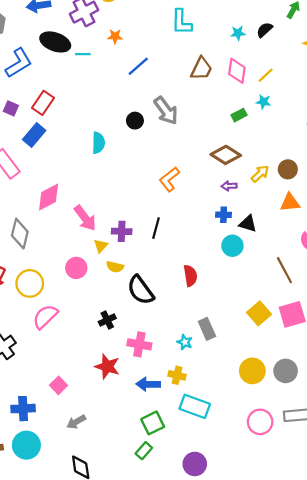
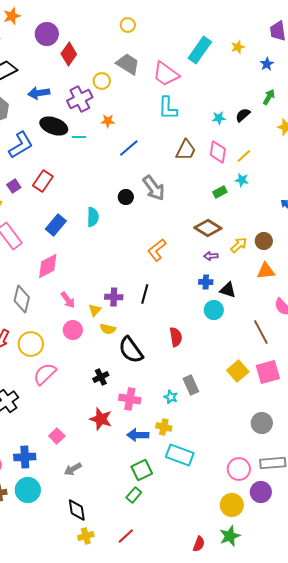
purple square: (11, 108) -> (14, 186), turned 32
blue rectangle: (34, 135) -> (56, 225), moved
pink arrow: (85, 218) -> (68, 300), moved, size x0.7
yellow circle: (252, 371) -> (232, 505), moved
purple circle: (195, 464) -> (261, 492), moved

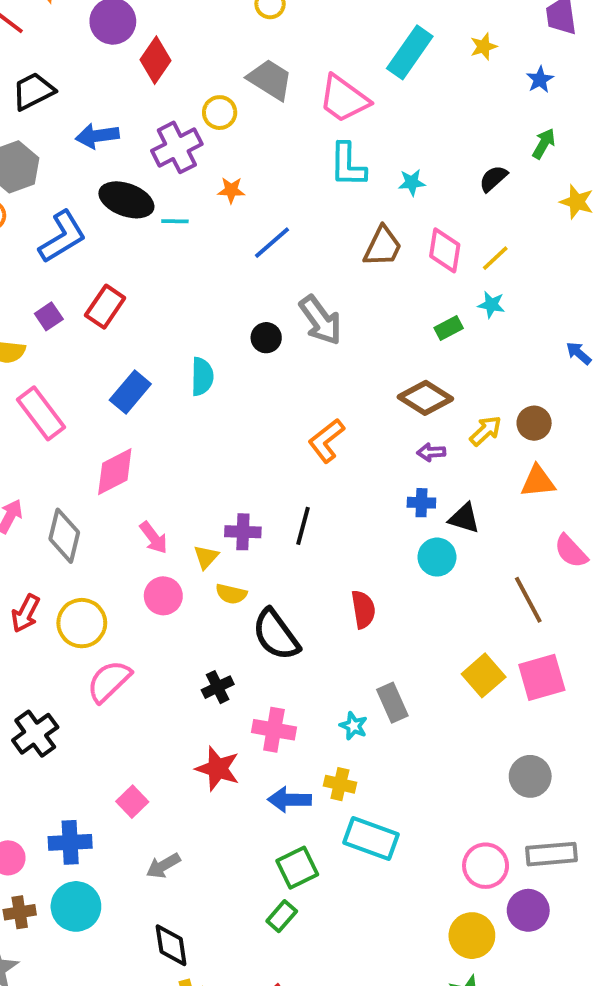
cyan star: (219, 118) -> (412, 182), moved

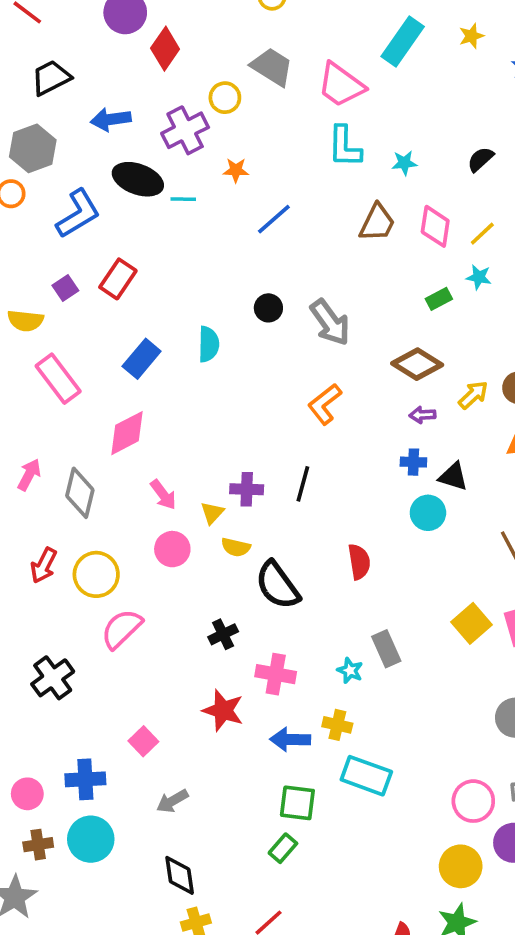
gray arrow: (321, 320) -> (330, 322), moved
green square: (297, 868) -> (297, 803), turned 33

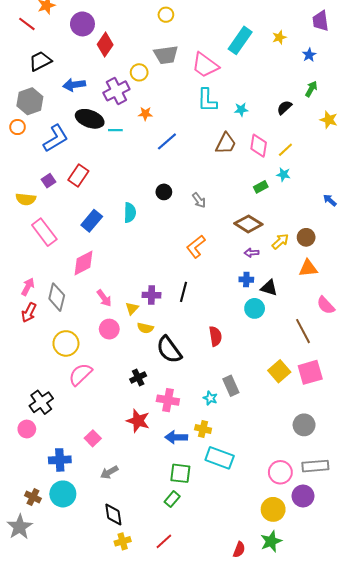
gray trapezoid: (272, 67) -> (166, 55), turned 140
gray arrow: (330, 322) -> (199, 200), size x0.6
red arrow: (44, 565) -> (29, 313), moved
pink circle: (27, 794) -> (27, 429), moved
brown cross: (38, 845) -> (33, 497), turned 35

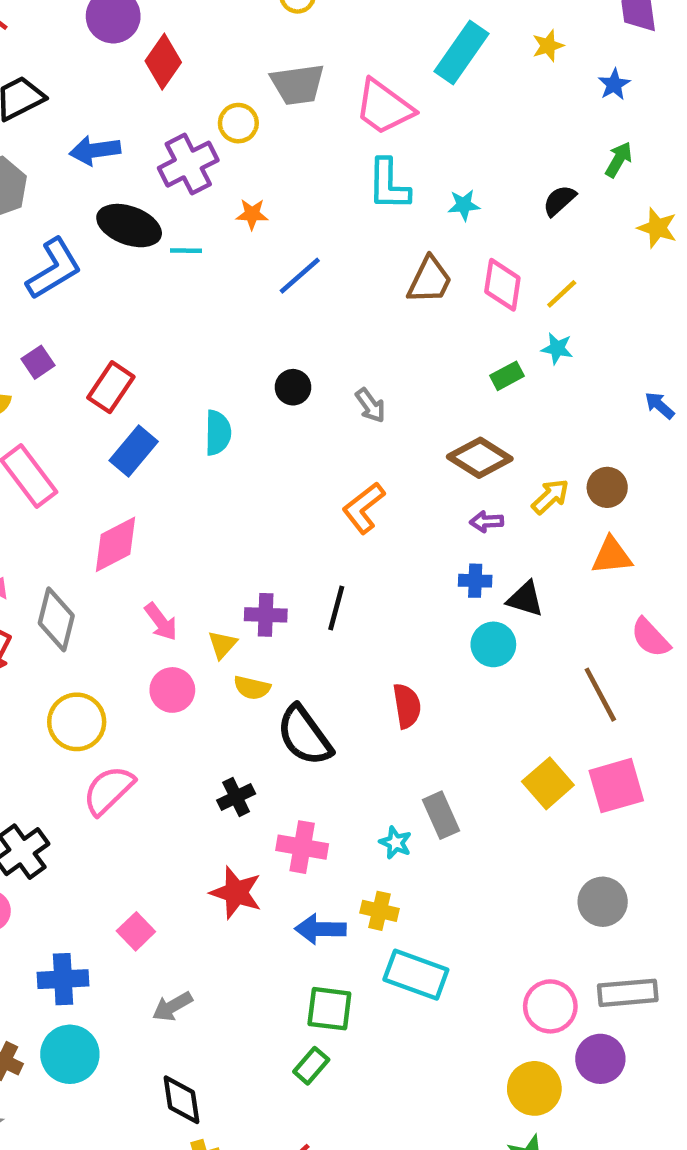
red rectangle: (78, 175) -> (111, 387), moved

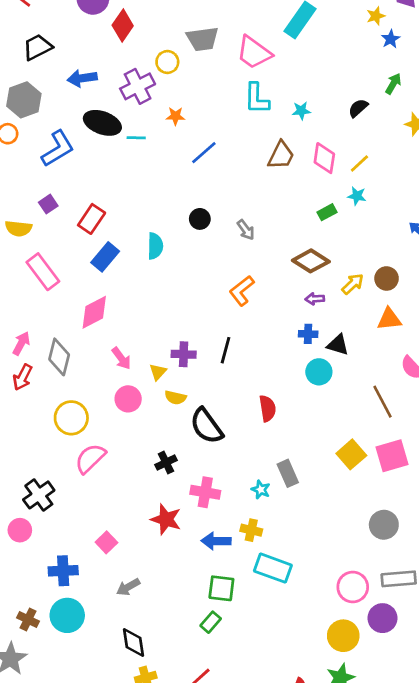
yellow star: (548, 46) -> (376, 16), moved

